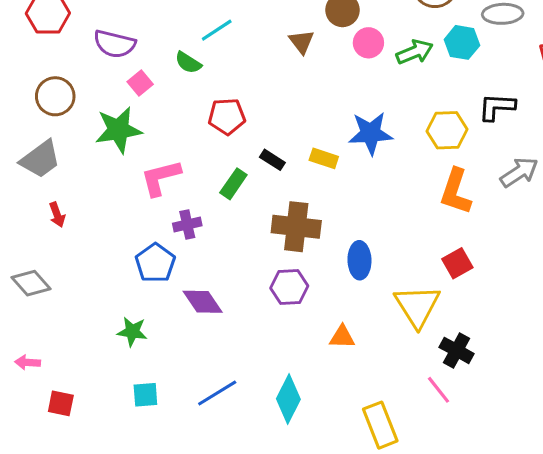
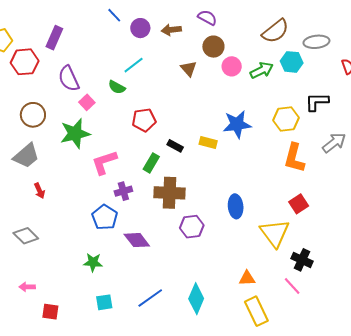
purple semicircle: (115, 44) -> (69, 79), turned 56
brown cross: (296, 227) -> (170, 193), moved
orange triangle: (342, 337) -> (247, 278), moved

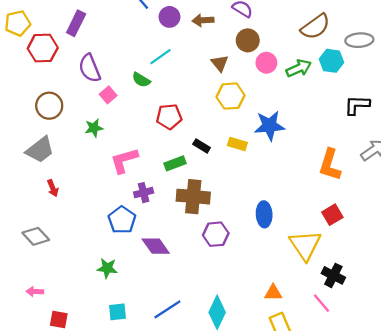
yellow hexagon: (286, 119) -> (231, 96), moved
green star: (75, 133) -> (94, 128), size x0.6
green rectangle: (151, 163) -> (175, 163), turned 36

